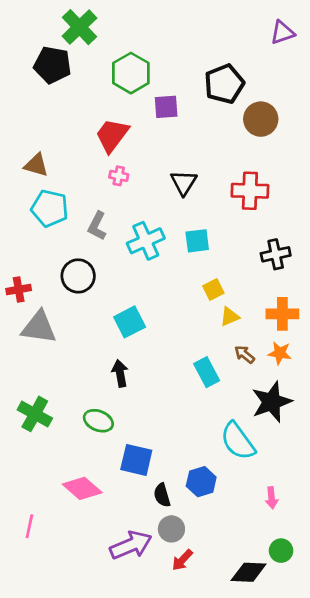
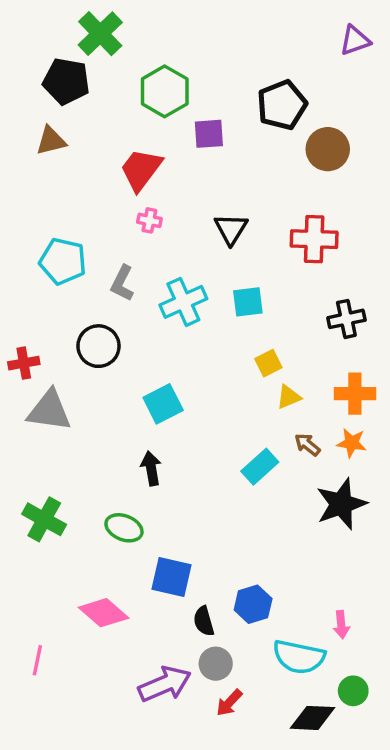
brown triangle: (36, 165) -> (51, 141), moved, turned -30
cyan rectangle: (207, 372) -> (260, 467), turned 76
cyan semicircle: (238, 441) -> (299, 657), moved, turned -42

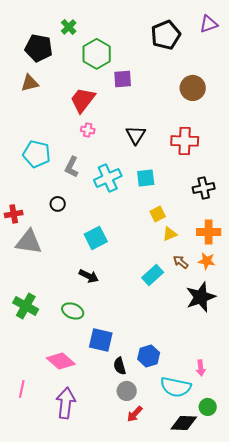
green cross: (100, 34) -> (69, 27), moved, size x0.6
black pentagon: (282, 105) -> (166, 35), moved
black circle: (98, 346) -> (58, 204), size x0.6
black arrow: (151, 468) -> (89, 276), turned 126
purple arrow: (165, 684) -> (66, 403), moved, turned -60

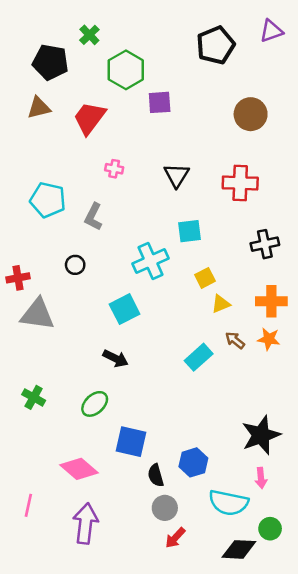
red trapezoid: (83, 100) -> (89, 118), moved
cyan cross: (108, 178) -> (151, 261), moved
black star: (201, 297) -> (261, 435), moved
green cross: (26, 306) -> (34, 397), size x0.7
green ellipse: (73, 311) -> (95, 404), turned -65

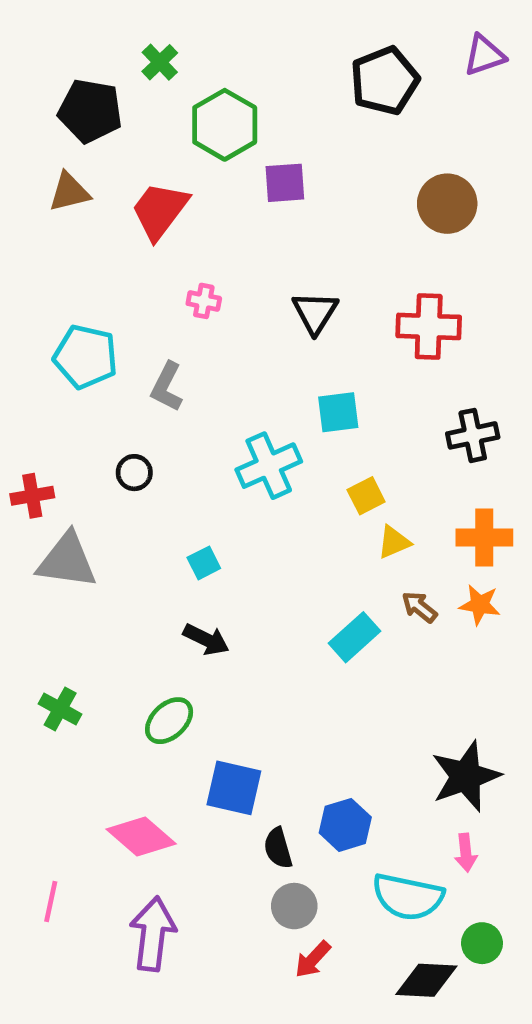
cyan square: (125, 309) -> (204, 563), moved, size x0.6

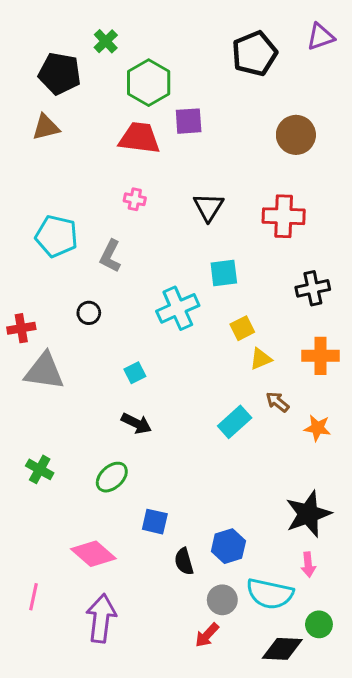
red trapezoid: (160, 211) -> (139, 138), moved, turned 60
orange star: (480, 605) -> (317, 428), moved
blue square: (234, 788) -> (155, 522), size x0.7
gray circle: (294, 906) -> (222, 600), moved

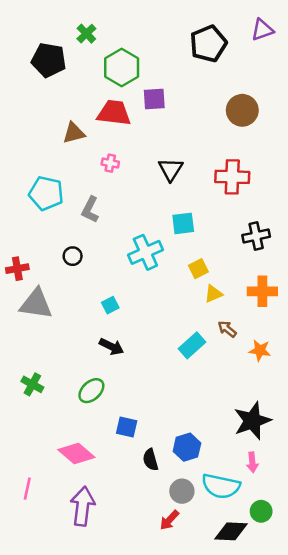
brown triangle: (46, 127) -> (74, 133), moved

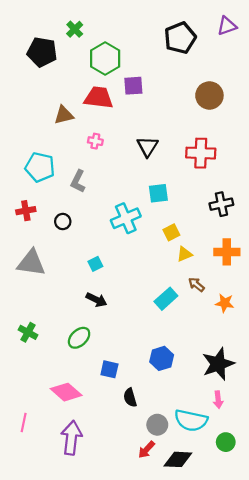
red cross: (17, 269) -> (26, 211), moved
blue hexagon: (187, 447) -> (162, 358), moved
black diamond: (231, 531) -> (178, 459), moved

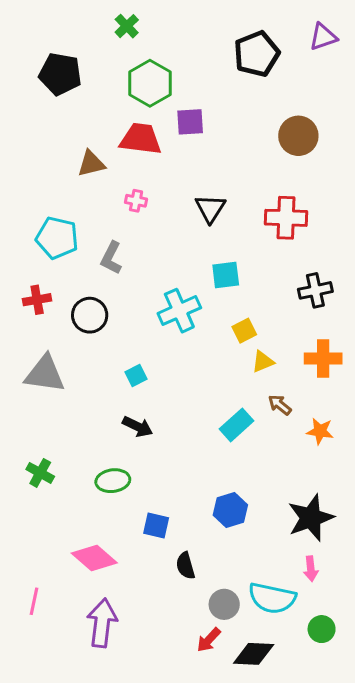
green cross: (75, 29) -> (127, 26), moved
black circle: (63, 222) -> (90, 315), size x1.5
green ellipse: (79, 338) -> (113, 481), turned 35

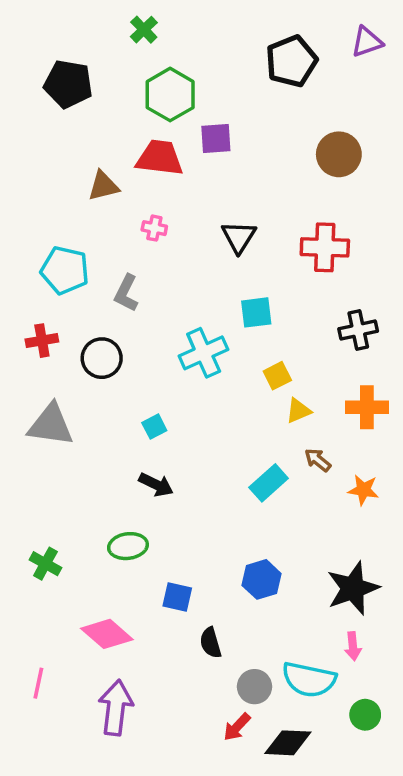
green cross: (40, 473) -> (45, 564), moved

